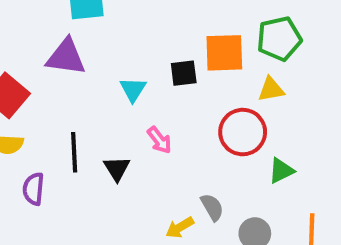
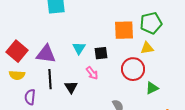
purple triangle: (66, 57) -> (46, 54), moved
black square: (184, 73) -> (101, 53), moved

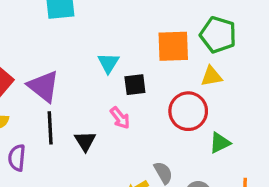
green pentagon: (151, 23) -> (218, 35), turned 30
cyan triangle: (79, 48) -> (108, 63), moved
purple triangle: (46, 54) -> (43, 86), turned 30

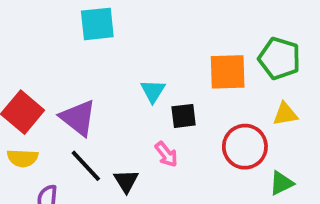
yellow triangle: (211, 76) -> (285, 114), moved
black line: (50, 128) -> (86, 166), turned -40

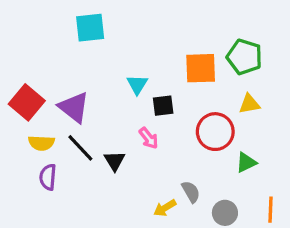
yellow semicircle: (23, 158) -> (41, 143), moved

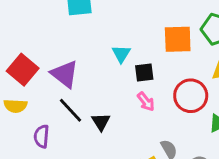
pink arrow: (149, 138) -> (146, 102), moved
yellow semicircle: (41, 143) -> (15, 106), moved

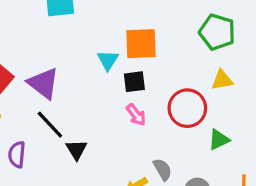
orange square: (178, 39) -> (141, 44), moved
black triangle: (101, 122) -> (76, 150), moved

